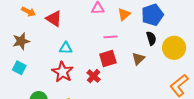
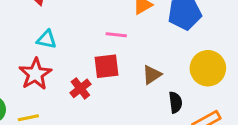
black semicircle: (151, 38) -> (175, 102), moved

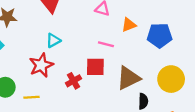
cyan triangle: (47, 39) -> (53, 40), turned -49
brown triangle: (152, 75) -> (128, 78), size x1.6

